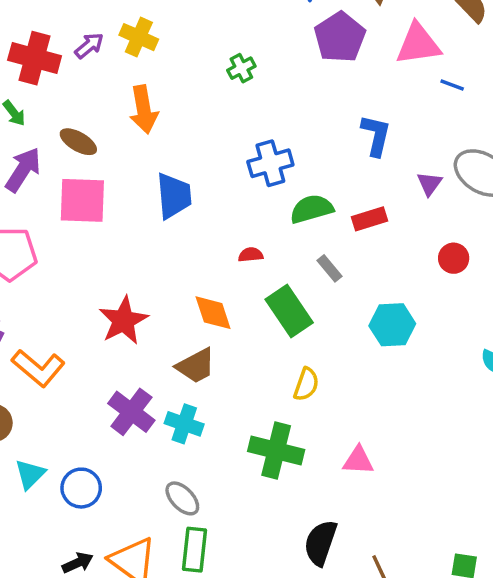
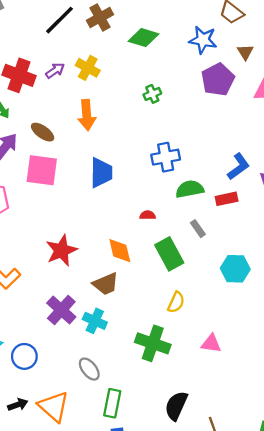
blue L-shape: (376, 135) -> (238, 167), moved, turned 36
pink triangle: (358, 460) -> (211, 343), moved
green rectangle: (195, 550) -> (112, 403), moved

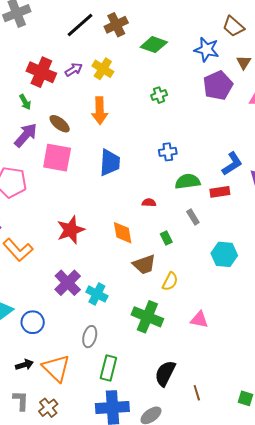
blue cross: (166, 157) -> (168, 152), size x0.7
green rectangle: (169, 254) -> (166, 238), size x0.5
brown trapezoid: (106, 284) -> (144, 264), moved
gray ellipse: (89, 369) -> (90, 337), turned 50

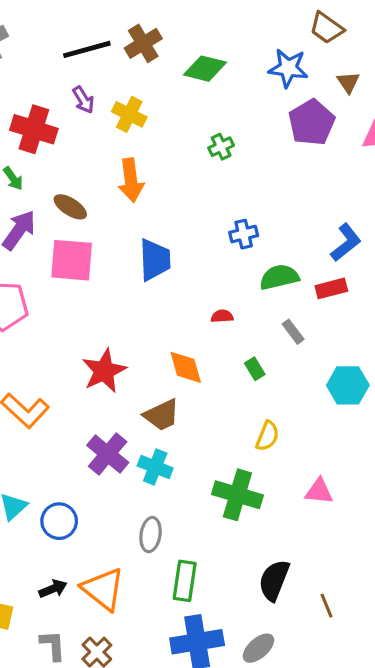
black line: (80, 25) -> (87, 49), turned 32
purple arrow: (74, 70) -> (83, 100), moved, turned 96
brown trapezoid: (144, 264) -> (162, 415), moved

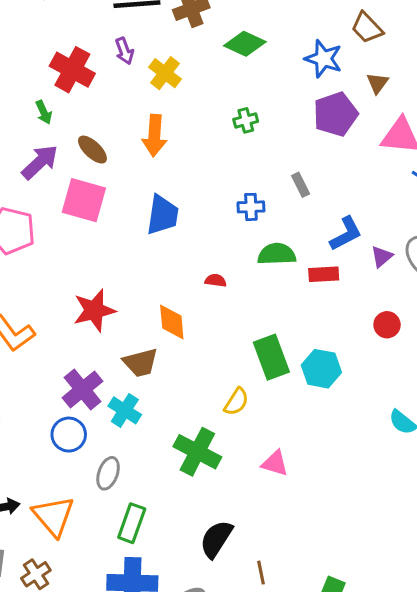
gray rectangle: (293, 332) -> (301, 185), moved
green rectangle: (255, 369) -> (271, 357), moved, size x2.0
blue circle: (59, 521) -> (69, 435), moved

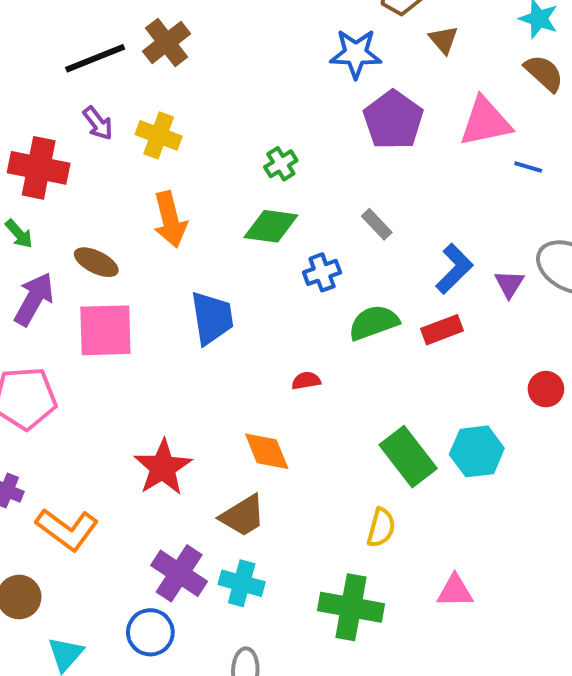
green diamond: (245, 44) -> (271, 226), moved
brown triangle: (377, 83) -> (444, 40), moved
red circle: (387, 325) -> (546, 389), moved
blue circle: (69, 435) -> (150, 632), moved

